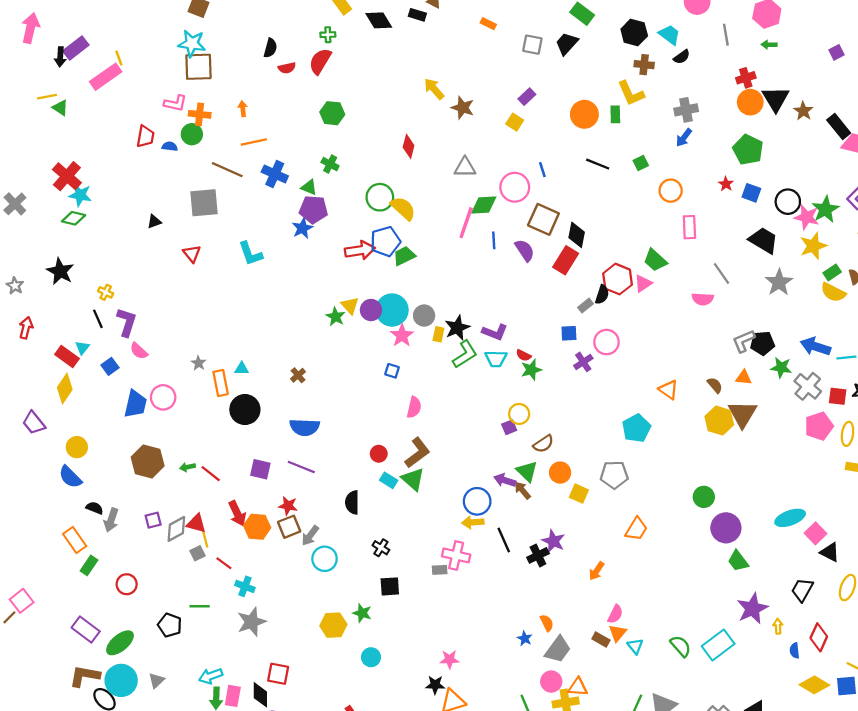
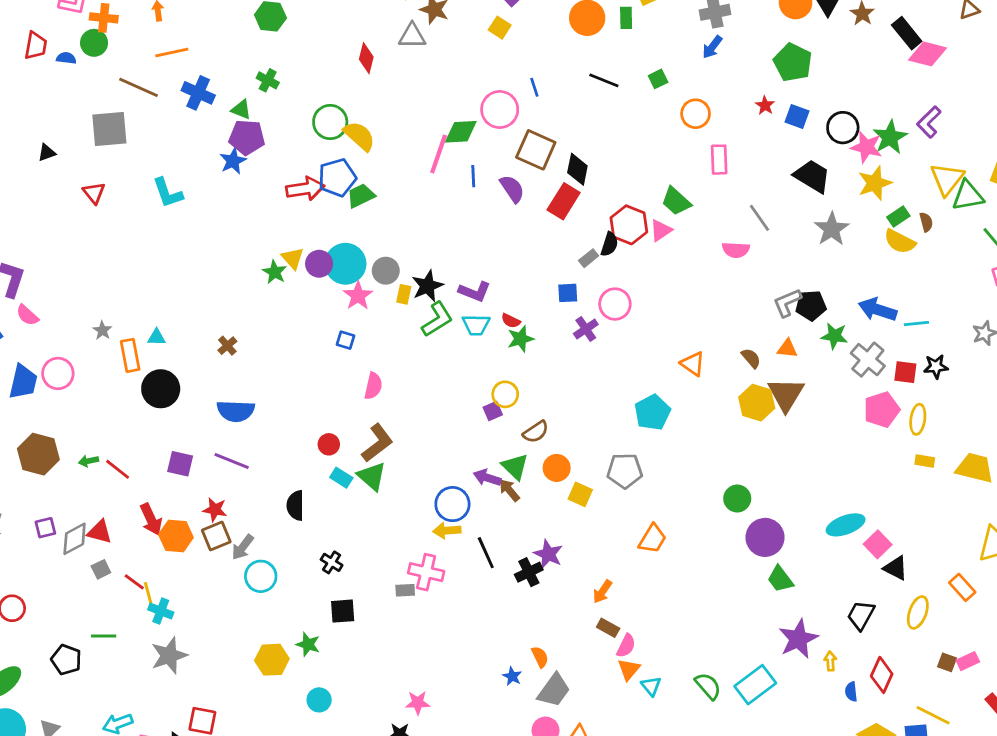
gray triangle: (465, 167) -> (412, 36), moved
yellow line: (205, 539) -> (148, 593), moved
brown rectangle: (601, 640) -> (608, 628), moved

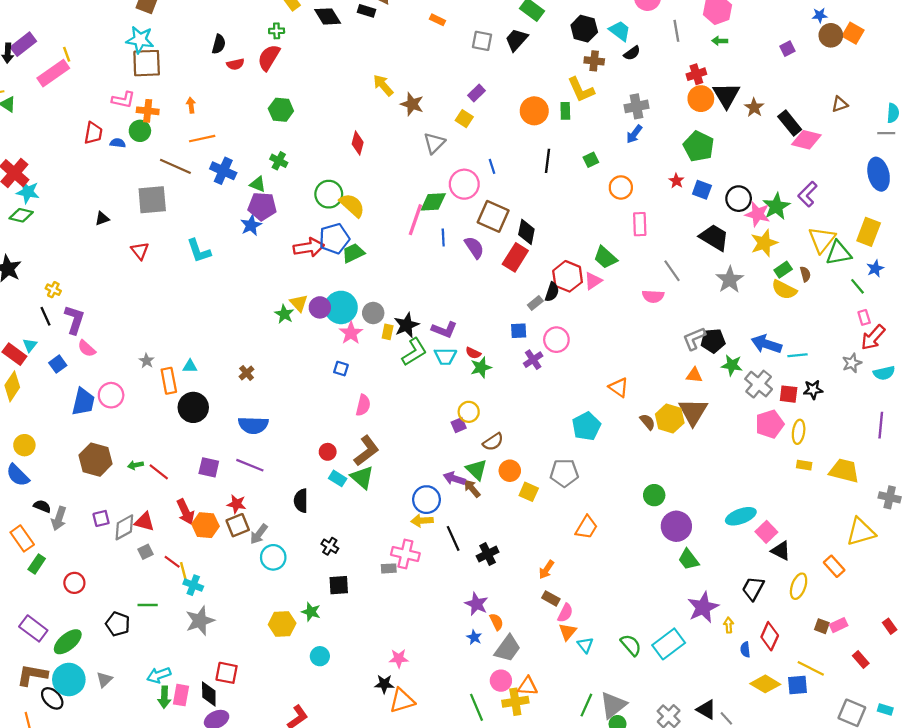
gray triangle: (412, 36) -> (434, 143), moved, turned -45
black line: (604, 80) -> (548, 161), turned 75
brown semicircle: (751, 358) -> (648, 422), moved
purple star: (548, 554) -> (476, 604), moved

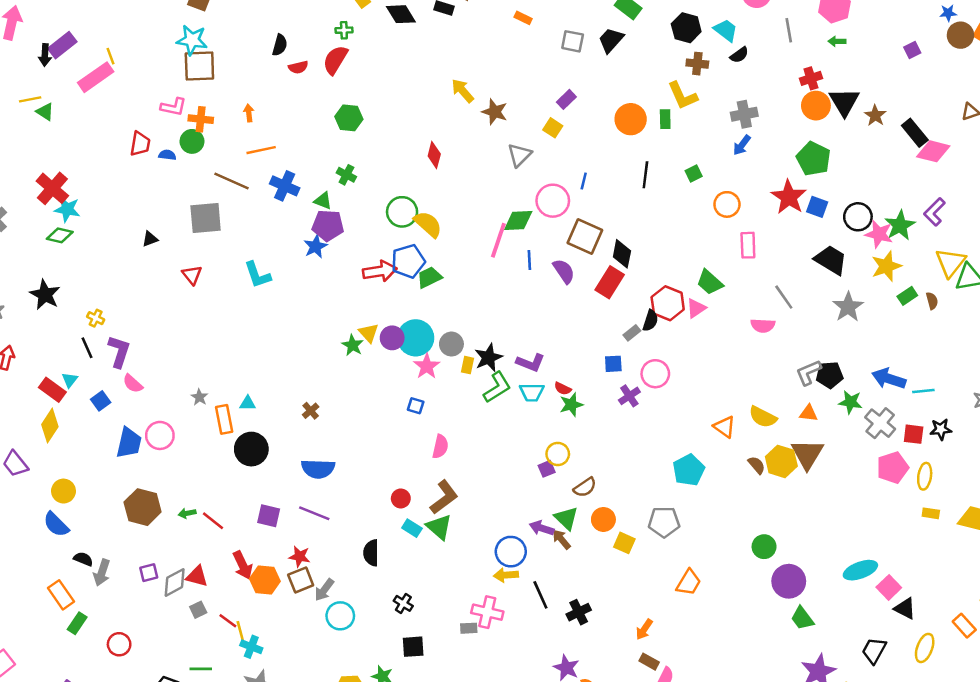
blue line: (492, 166) -> (584, 181), turned 32
red star: (676, 181) -> (789, 197), size x2.0
yellow semicircle: (784, 290) -> (763, 417), moved

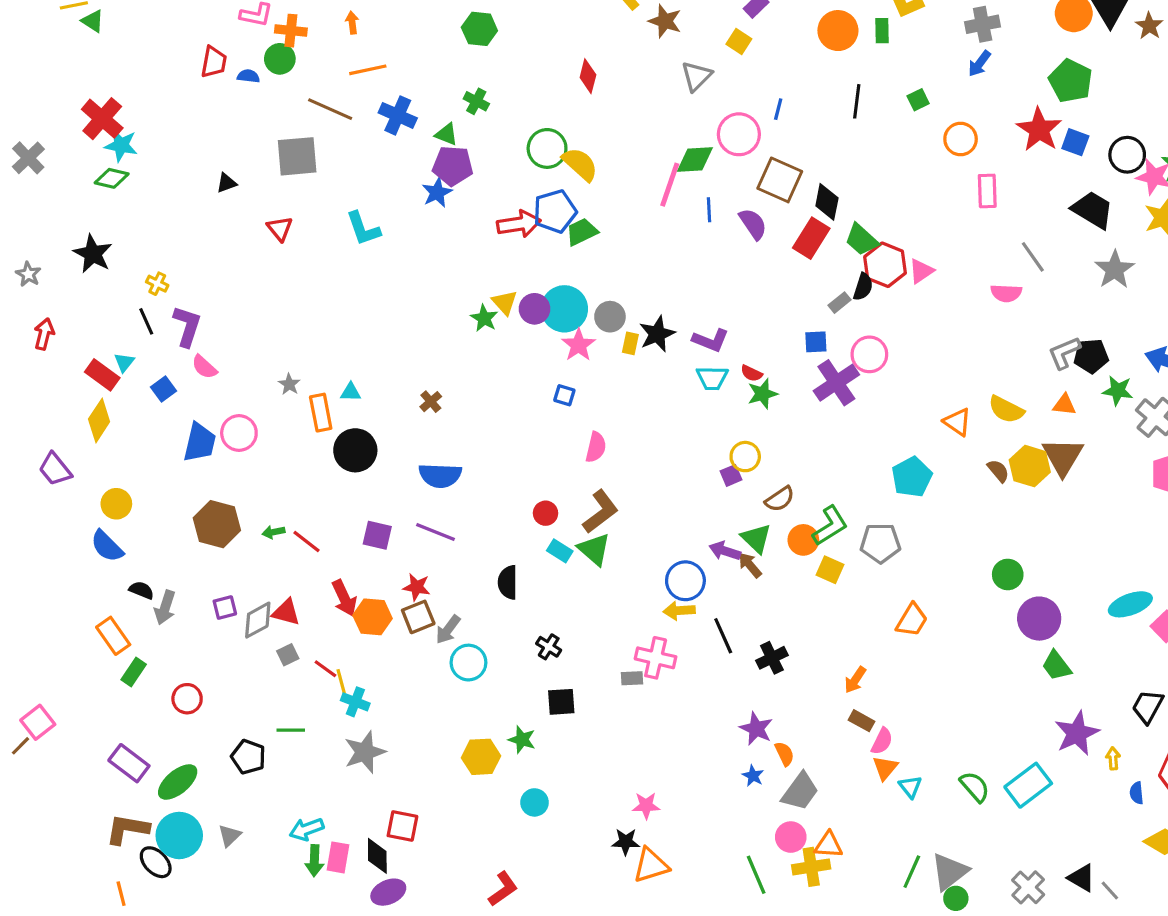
green trapezoid: (710, 282) -> (862, 240), moved
green L-shape: (497, 387) -> (830, 526), moved
purple cross: (629, 396) -> (836, 383), size x1.6

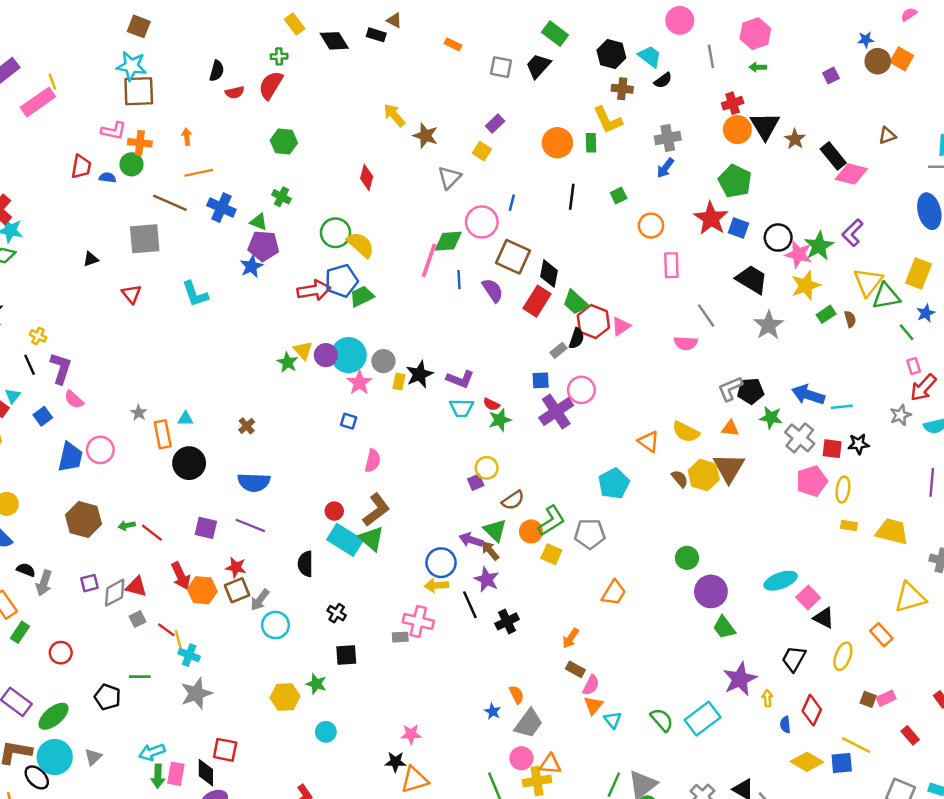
cyan rectangle: (560, 551) -> (345, 540), size x1.8
purple star: (756, 729) -> (487, 579), moved

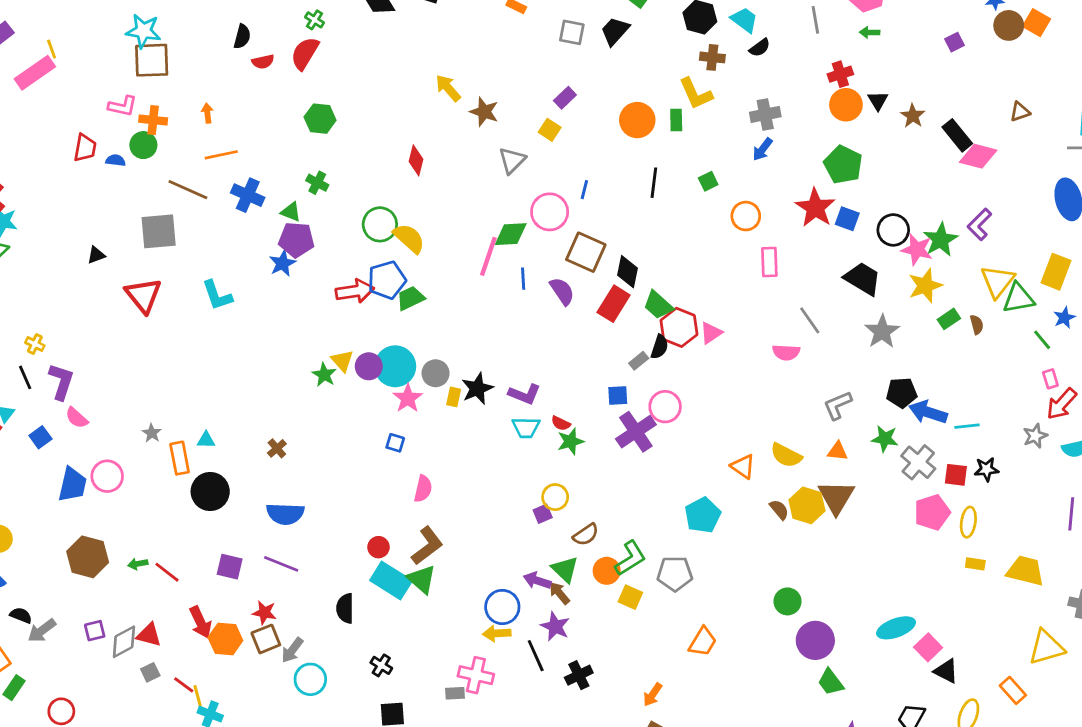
green cross: (279, 56) -> (314, 20), turned 35
black triangle: (765, 126) -> (878, 101), size x0.6
red triangle: (132, 294) -> (143, 295), size x1.6
black pentagon: (751, 391) -> (902, 393), moved
gray arrow: (44, 583) -> (42, 631), turned 35

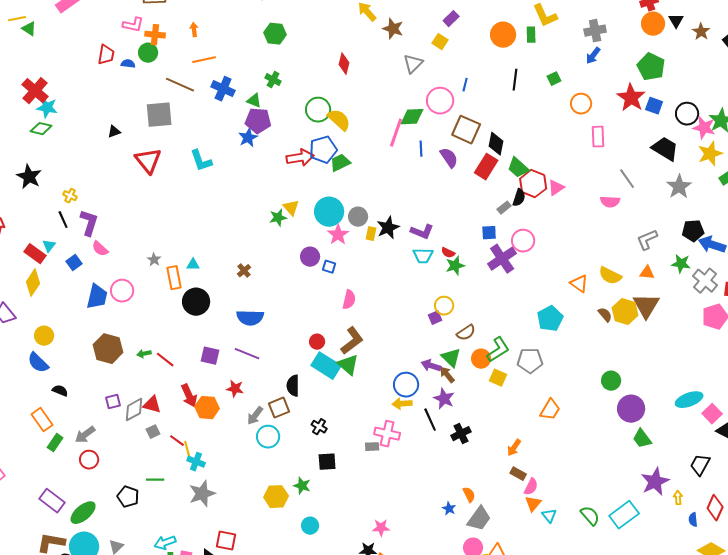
purple circle: (369, 366) -> (310, 257), moved
green star: (324, 375) -> (278, 218), turned 30
gray arrow: (42, 631) -> (85, 435), moved
brown square: (266, 639) -> (279, 408), moved

